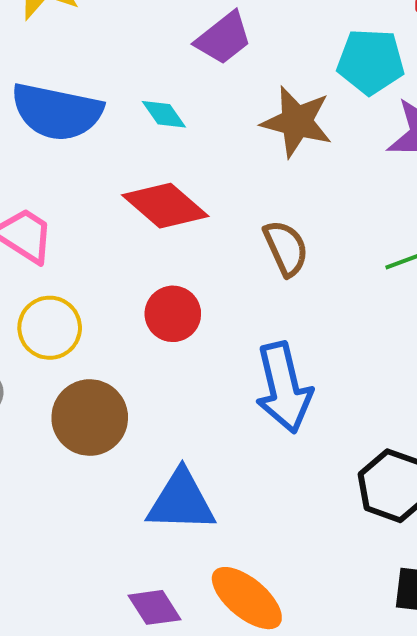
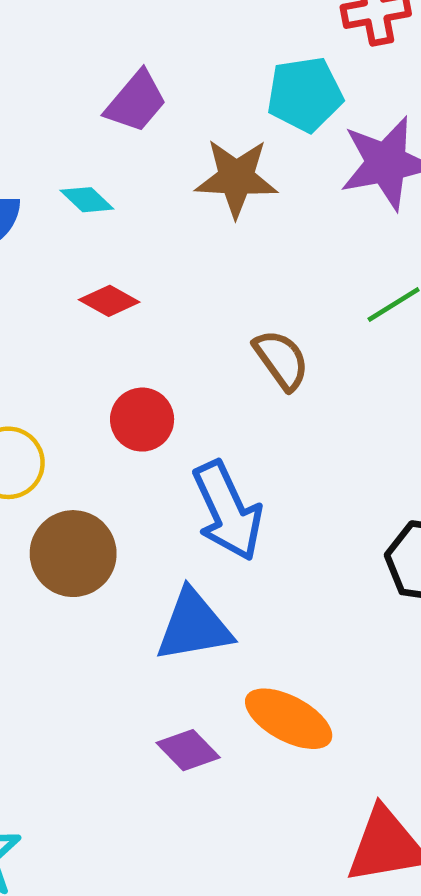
red diamond: (165, 206) -> (109, 301), size x0.6
brown semicircle: (286, 248) -> (281, 360), moved
blue arrow: (284, 388) -> (228, 511), moved

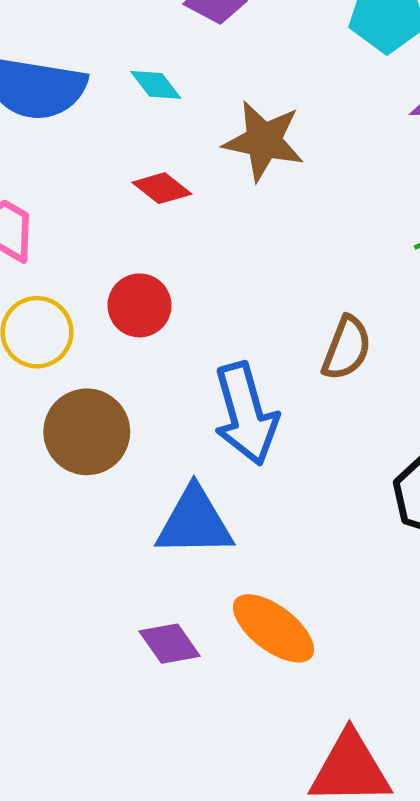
brown star: (236, 178) -> (264, 141), moved
brown semicircle: (281, 360) -> (347, 348), moved, turned 48
red circle: (142, 420) -> (139, 305), moved

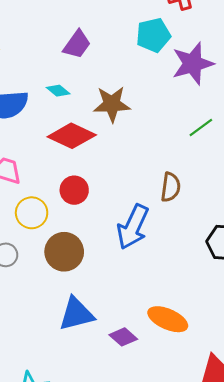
red diamond: (162, 188) -> (72, 136), size x1.8
blue arrow: (246, 414) -> (133, 227), turned 54
blue triangle: (194, 522) -> (76, 314), moved

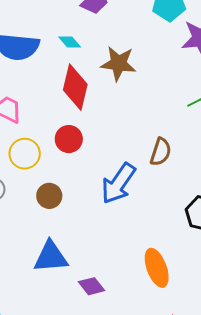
red diamond: (72, 136) -> (75, 87), turned 69
brown circle: (64, 252) -> (49, 196), size x0.7
orange ellipse: (168, 319) -> (157, 268), moved, turned 36

